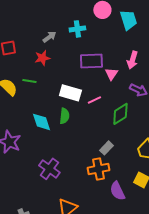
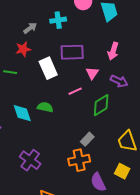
pink triangle: (111, 74) -> (92, 73), moved
white rectangle: (70, 93) -> (48, 68), moved, turned 50
green semicircle: (64, 116) -> (45, 107), turned -84

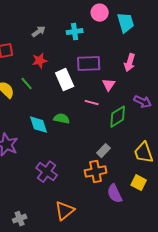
gray arrow: (30, 28) -> (39, 32), moved
green line: (10, 72) -> (27, 84), turned 40
purple arrow: (119, 81) -> (143, 102), moved
pink line: (75, 91) -> (92, 103), turned 40

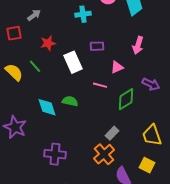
gray arrow: (39, 32) -> (34, 15), moved
purple rectangle: (89, 64) -> (97, 46), size x0.6
pink triangle: (109, 85) -> (117, 67), turned 32
purple cross: (47, 172) -> (55, 154), turned -30
orange cross: (96, 172) -> (104, 154), turned -30

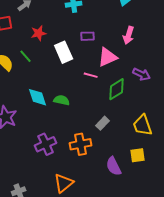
pink triangle: (117, 67) -> (108, 57), size x1.5
green semicircle: (70, 101) -> (62, 100), moved
purple cross: (55, 154) -> (46, 144), turned -30
orange cross: (104, 154) -> (81, 144), moved, turned 30
yellow square: (147, 165) -> (138, 155), turned -35

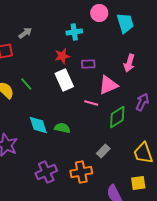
red star: (39, 33) -> (62, 56), moved
purple arrow: (142, 74) -> (142, 102), turned -90

